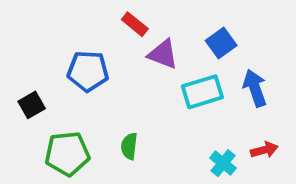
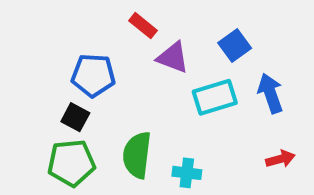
black square: (32, 105) -> (75, 117), moved, turned -32
green semicircle: (129, 146) -> (137, 155), size x1.6
cyan cross: (223, 163) -> (187, 173), moved, turned -32

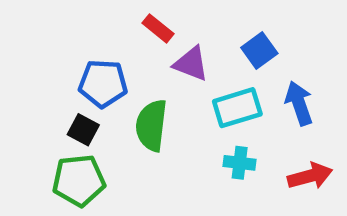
green semicircle: (137, 155) -> (151, 125), moved
red arrow: (280, 159) -> (310, 176), size x1.4
cyan cross: (187, 173) -> (240, 163), moved

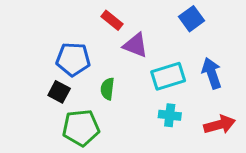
blue square: (259, 50) -> (192, 19), moved
green semicircle: (151, 125) -> (107, 89), size x0.6
green pentagon: (79, 180) -> (81, 128), moved

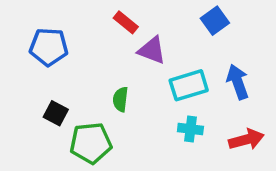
blue pentagon: (73, 59) -> (49, 47), moved
black square: (59, 92) -> (56, 113), moved

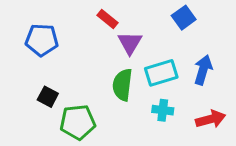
purple triangle: (152, 50) -> (130, 43), turned 40
blue arrow: (238, 82) -> (203, 70), turned 36
green semicircle: (120, 99) -> (122, 85), moved, size x1.5

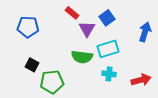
blue square: (184, 18) -> (107, 18), moved
blue arrow: (203, 70) -> (145, 32), moved
green semicircle: (122, 85) -> (82, 57), turned -90

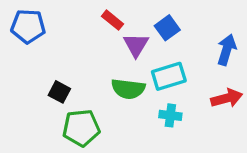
blue pentagon: (28, 27) -> (28, 26), moved
black square: (32, 65) -> (59, 92), moved
red arrow: (141, 80) -> (227, 98), moved

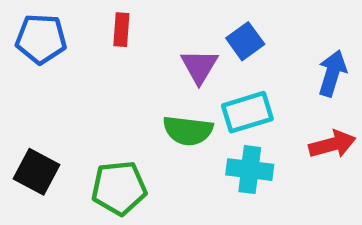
red rectangle: (113, 20) -> (121, 30), moved, turned 55
black square: (59, 92) -> (36, 172), moved, size x1.4
cyan cross: (170, 115) -> (250, 170), size x1.4

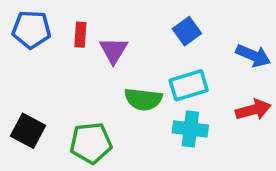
red rectangle: (121, 30) -> (80, 35), moved
purple triangle: (199, 66) -> (114, 50), moved
blue arrow: (332, 73) -> (253, 56), turned 96

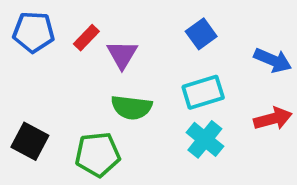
red rectangle: (80, 35) -> (86, 38), turned 40
green semicircle: (143, 99) -> (132, 107), moved
cyan cross: (190, 129) -> (205, 139), turned 32

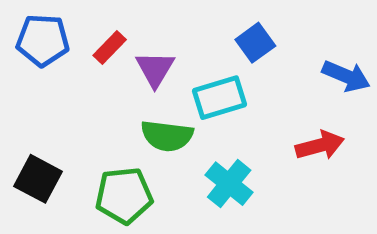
cyan rectangle: (203, 92) -> (220, 98), moved
red arrow: (273, 119) -> (320, 145), moved
cyan cross: (205, 139) -> (229, 184), moved

